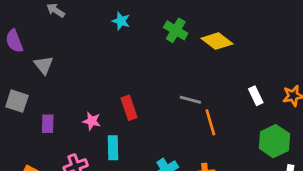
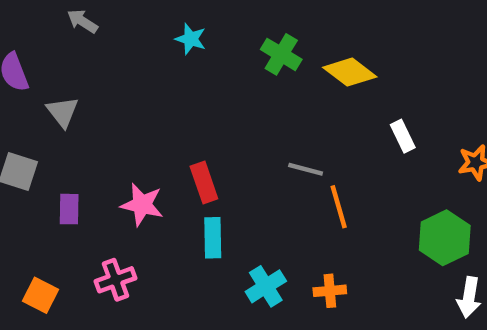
white rectangle: (256, 96) -> (403, 136), moved
pink star: (92, 121) -> (142, 205), size x1.4
cyan rectangle: (113, 148) -> (213, 238), moved

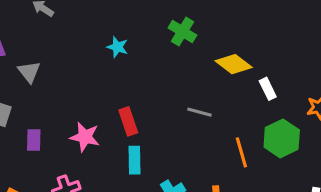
cyan star: (191, 39) -> (117, 47), moved
yellow diamond: (350, 72) -> (234, 64), moved
orange line: (339, 207) -> (241, 152), moved
green hexagon: (445, 238) -> (282, 138), moved

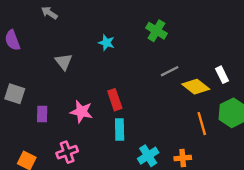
yellow diamond: (234, 64) -> (196, 87), moved
gray triangle: (29, 72) -> (64, 62), moved
gray line: (200, 112) -> (170, 71), moved, turned -42

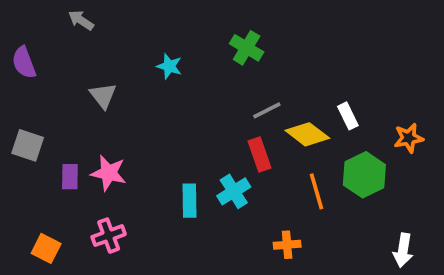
red rectangle: (115, 100) -> (259, 155), moved
pink star: (81, 112) -> (109, 173), moved
cyan cross: (148, 156) -> (234, 191), moved

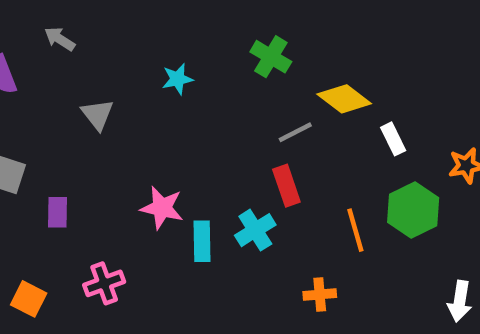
gray arrow: (81, 20) -> (60, 39), moved
cyan star: (169, 66) -> (177, 79), turned -30
yellow diamond: (307, 134) -> (344, 99), moved
pink star: (109, 173) -> (162, 208), moved

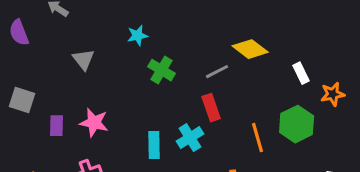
green cross: (271, 57) -> (162, 70), moved
white rectangle: (393, 139) -> (301, 73), moved
pink star: (162, 208) -> (94, 123), moved

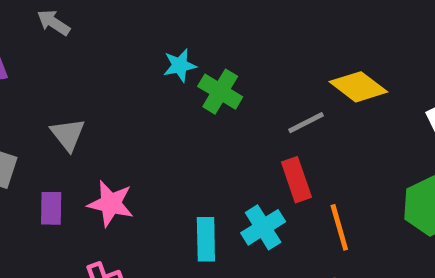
gray triangle: (83, 60) -> (68, 134), moved
green cross: (162, 70) -> (220, 92), moved
orange line: (258, 138) -> (339, 227), moved

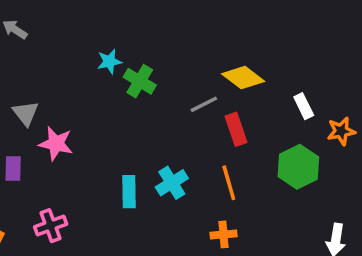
red rectangle: (296, 180) -> (236, 129), moved
pink star: (111, 204) -> (56, 144), moved

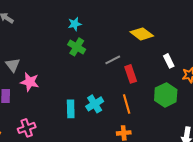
cyan star: (109, 62) -> (75, 24), moved
yellow diamond: (243, 78) -> (142, 34), moved

